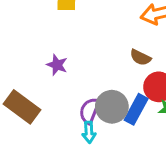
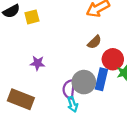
brown semicircle: (140, 57) -> (94, 42), turned -56

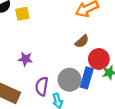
purple semicircle: (69, 89) -> (42, 86), moved

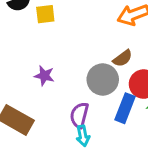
gray circle: (70, 80) -> (103, 79), moved
purple semicircle: (42, 86) -> (79, 115), moved

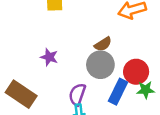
brown semicircle: (123, 58) -> (103, 44), moved

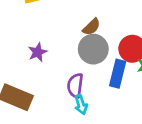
purple star: (49, 57) -> (38, 52), turned -30

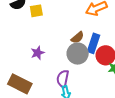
blue rectangle: (118, 74) -> (93, 43), moved

